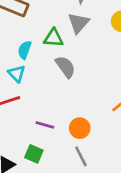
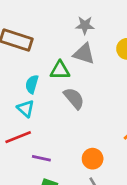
gray triangle: (78, 23) -> (84, 54), turned -50
purple line: (45, 125) -> (41, 158), moved

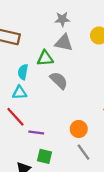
cyan triangle: (26, 109) -> (20, 93), turned -40
red line: (18, 137) -> (15, 117), turned 75

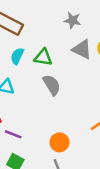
gray triangle: (64, 43) -> (82, 49), moved
cyan semicircle: (23, 72) -> (17, 56), moved

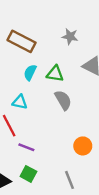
gray star: (72, 20) -> (70, 36), moved
orange circle: (59, 142) -> (83, 146), moved

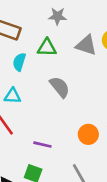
green triangle: (55, 74) -> (47, 48), moved
purple line: (26, 147) -> (42, 145), moved

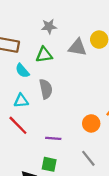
cyan semicircle: (19, 62) -> (22, 71), turned -49
gray semicircle: (60, 87) -> (46, 89), moved, turned 36

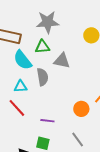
gray star: (49, 26) -> (48, 22), size x1.6
gray triangle: (77, 47) -> (62, 61), moved
cyan semicircle: (22, 71) -> (23, 60), size x1.5

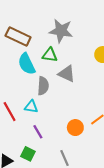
cyan triangle: (20, 86) -> (31, 107), moved
purple line: (47, 121) -> (38, 132), turned 40

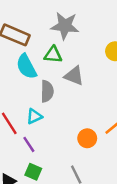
cyan triangle: (31, 107) -> (34, 116), turned -32
purple line: (38, 132) -> (29, 144), moved

